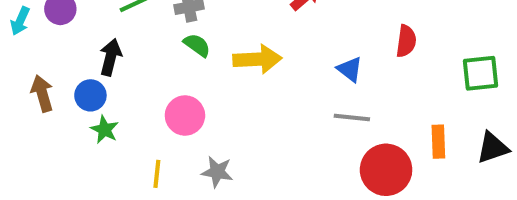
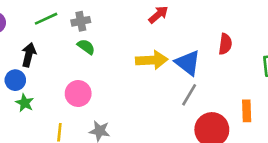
yellow arrow: (257, 59) -> (152, 60), moved
blue triangle: (350, 69) -> (188, 63), size x1.5
gray line: (352, 118) -> (189, 95), turned -65

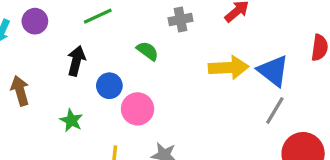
gray cross: (81, 21) -> (181, 20), moved
blue circle: (15, 80) -> (109, 86), moved

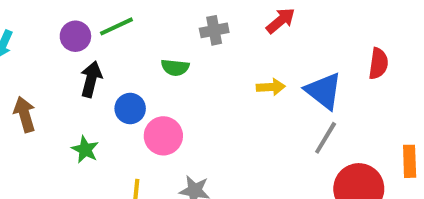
purple circle: (35, 21) -> (75, 36), moved
green semicircle: (147, 51) -> (175, 67), turned 150
yellow arrow: (229, 68) -> (271, 87), size x0.6

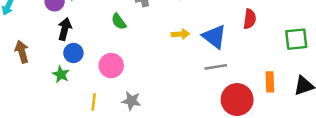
green semicircle: (175, 67) -> (119, 22), turned 48
blue circle: (130, 109) -> (73, 53), moved
gray line: (326, 138) -> (216, 67), turned 50

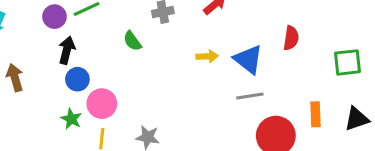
pink circle: (111, 66) -> (102, 104), moved
green star: (61, 74) -> (71, 119), moved

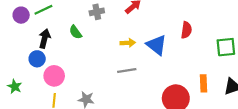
black arrow: (67, 50) -> (45, 39), moved
gray line: (250, 96) -> (127, 71), moved
green star: (71, 119) -> (15, 87), moved

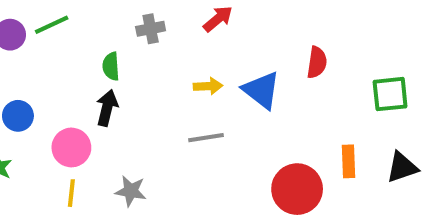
green semicircle: (75, 32) -> (111, 66), turned 32
black arrow: (45, 39) -> (107, 108), moved
blue circle: (37, 59) -> (18, 116), moved

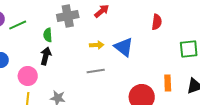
green line: (52, 25) -> (18, 25), moved
gray cross: (151, 29) -> (68, 16), size x1.5
red semicircle: (317, 62) -> (157, 22), moved

